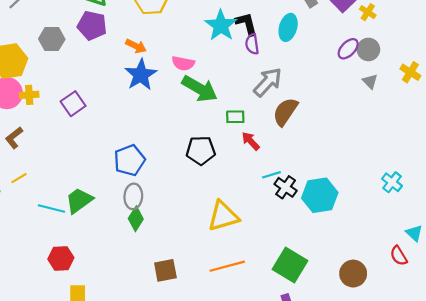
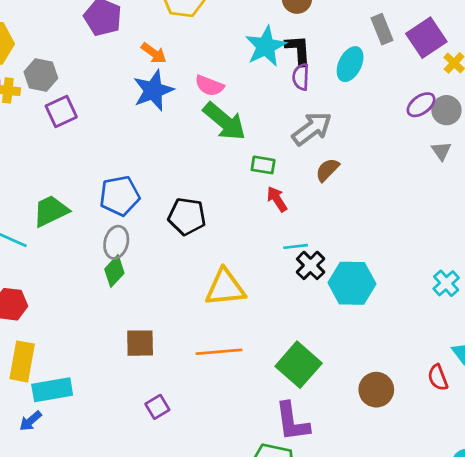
gray hexagon: (52, 39) -> (41, 75), moved
brown semicircle: (285, 112) -> (327, 170), size x0.7
black pentagon: (201, 150) -> (187, 216), moved
green trapezoid: (79, 201) -> (51, 211), moved

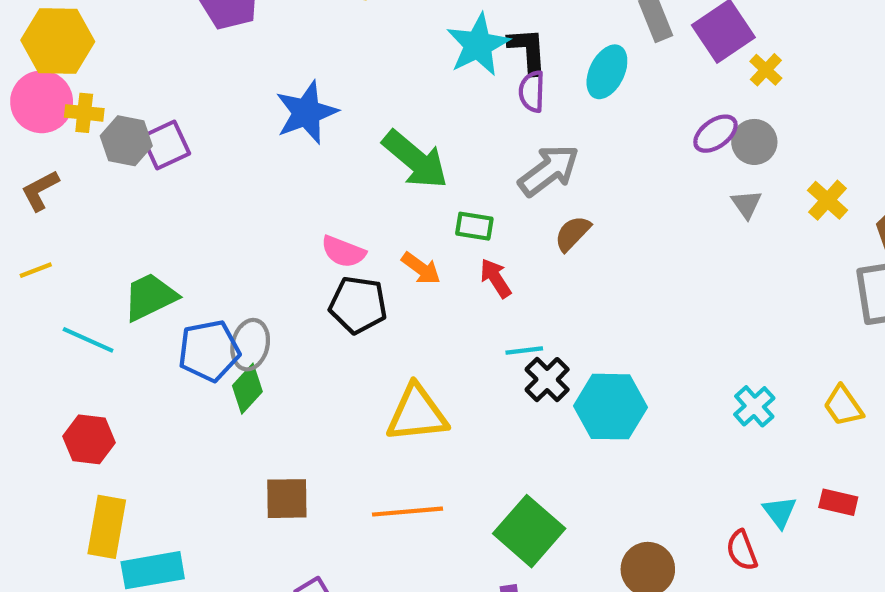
orange arrow: (154, 53) -> (421, 268), moved
gray hexagon: (41, 75) -> (126, 141), moved
pink semicircle: (209, 86) -> (343, 252), moved
blue pentagon: (120, 196) -> (209, 351), moved

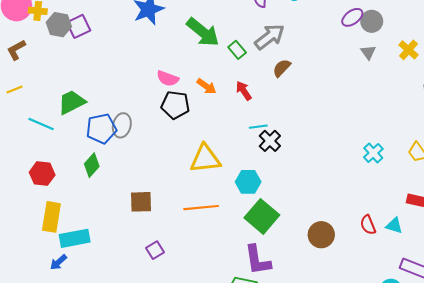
green rectangle: (474, 226) -> (237, 50), moved, turned 42
green diamond: (247, 389) -> (92, 165), moved
cyan hexagon: (610, 407) -> (248, 182), moved, size x0.7
cyan triangle: (780, 512) -> (394, 226), moved, turned -36

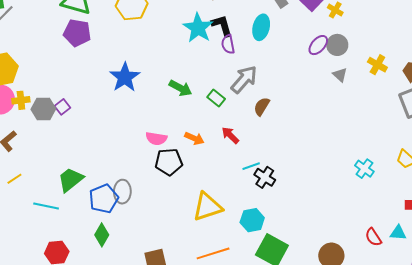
purple square: (79, 26) -> (62, 107), size x0.7
green arrow: (203, 32) -> (180, 88), size x0.7

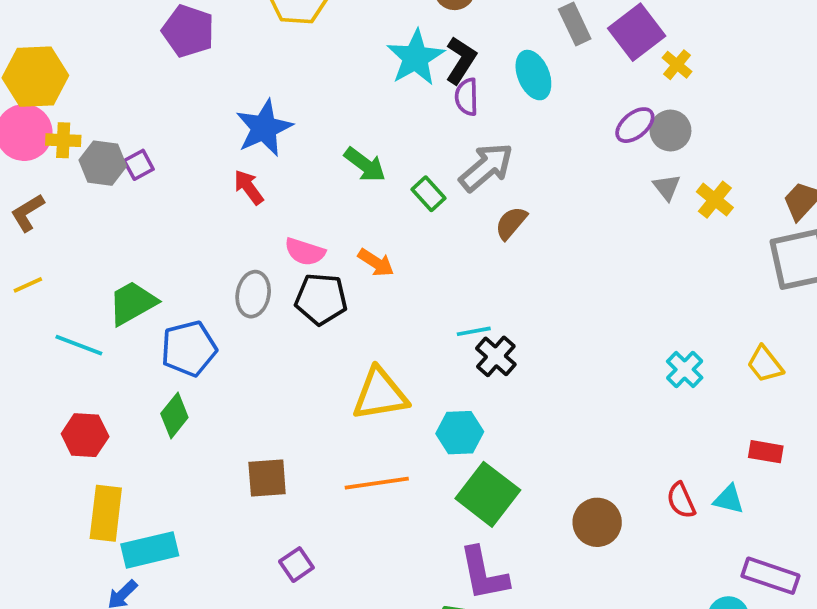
black L-shape: (222, 26) -> (461, 60), turned 40
cyan ellipse: (261, 27) -> (533, 75), turned -45
yellow cross: (377, 65) -> (715, 200), moved
red arrow: (230, 135) -> (249, 187), moved
gray ellipse: (122, 192) -> (253, 294), moved

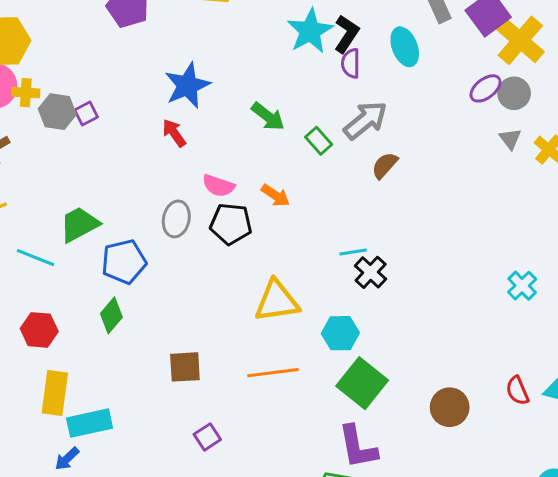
yellow cross: (677, 65) -> (520, 40), size x2.0

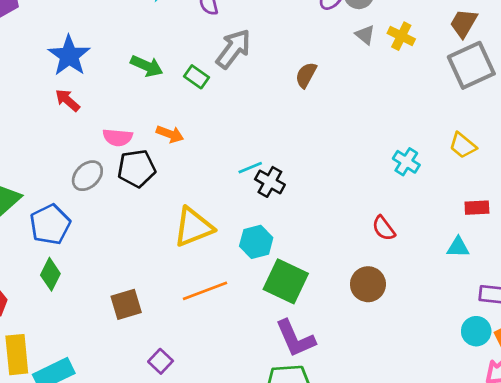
brown semicircle: (385, 165) -> (306, 75), moved
gray ellipse: (176, 219) -> (87, 176), turned 48
red semicircle: (517, 391) -> (384, 228), moved

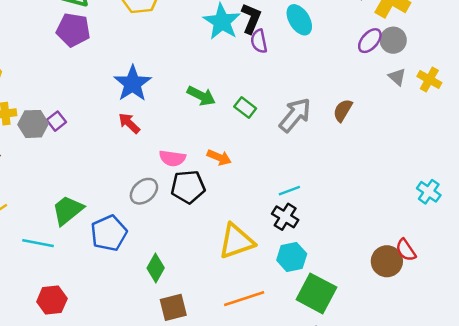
gray arrow: (233, 49) -> (295, 115), moved
black cross: (270, 182) -> (285, 217), moved
green diamond: (50, 274) -> (156, 268), moved
brown circle: (368, 284) -> (387, 261), moved

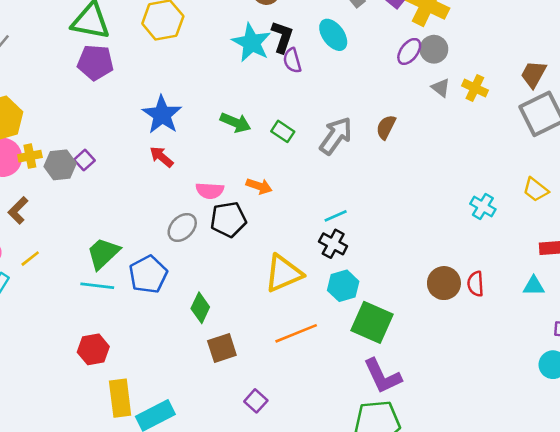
cyan line: (38, 243) -> (97, 286), moved
red semicircle: (406, 250) -> (476, 284), moved, turned 35

